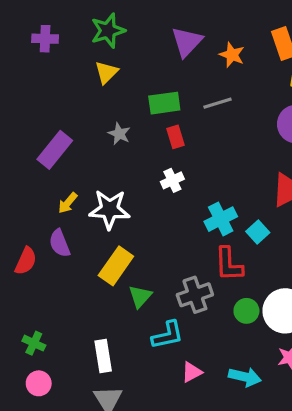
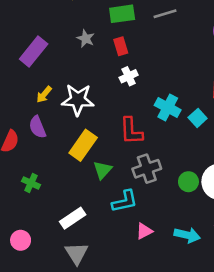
red rectangle: (176, 137) -> (121, 46), moved
cyan cross: (221, 219) -> (168, 108), turned -35
red L-shape: (229, 264) -> (131, 131), moved
green cross: (34, 343) -> (31, 183), moved
white rectangle: (103, 356) -> (73, 218), turned 65

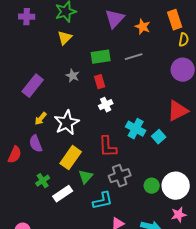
white star: (78, 100) -> (67, 123), turned -30
green cross: (31, 183) -> (43, 181), moved, turned 32
white rectangle: (73, 218) -> (63, 194), moved

